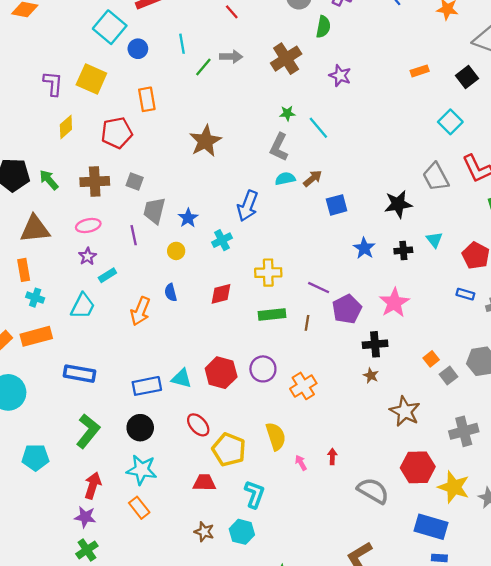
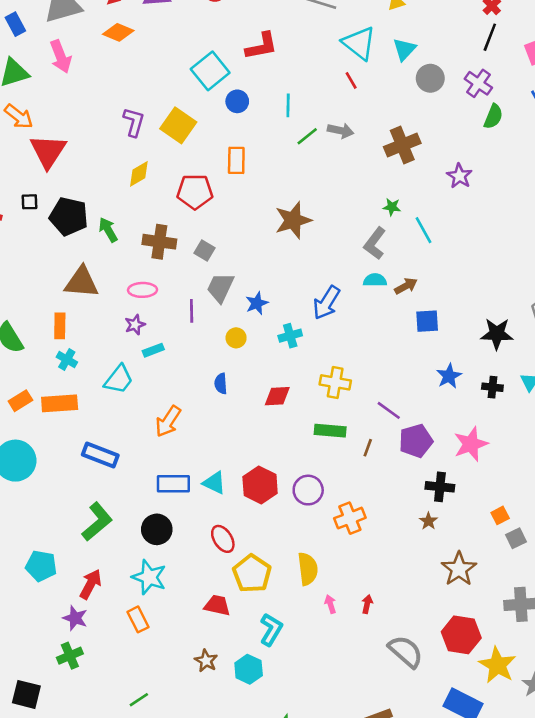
green semicircle: (323, 27) -> (493, 116), moved
orange arrow: (140, 311) -> (168, 421), moved
cyan pentagon: (35, 457) -> (41, 566), moved

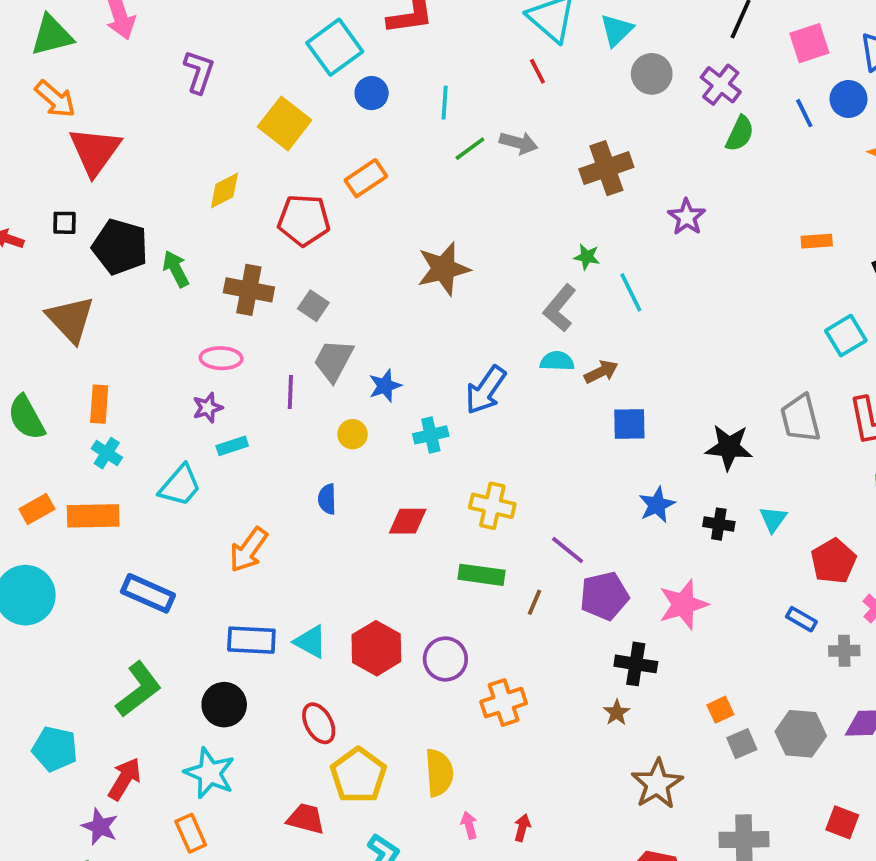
purple L-shape: (134, 122) -> (199, 72), moved
orange rectangle: (236, 160) -> (366, 178), turned 52
brown triangle: (82, 282) -> (70, 319), moved, turned 39

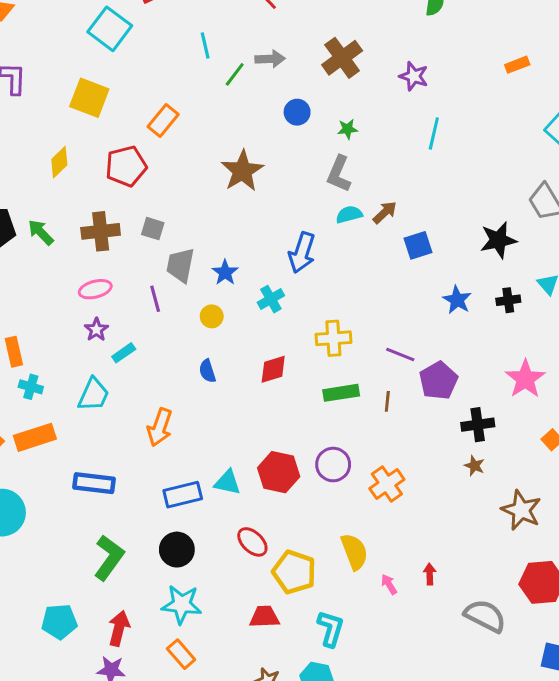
blue circle: (372, 93) -> (297, 112), moved
cyan line: (631, 292) -> (434, 133), moved, turned 56
pink star: (683, 604) -> (525, 379), moved

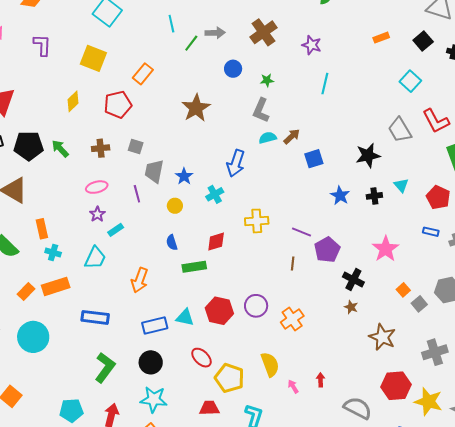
brown cross: (101, 231) -> (101, 148), size x0.7
green rectangle: (341, 393) -> (194, 267), moved
black cross: (478, 425) -> (353, 279), turned 35

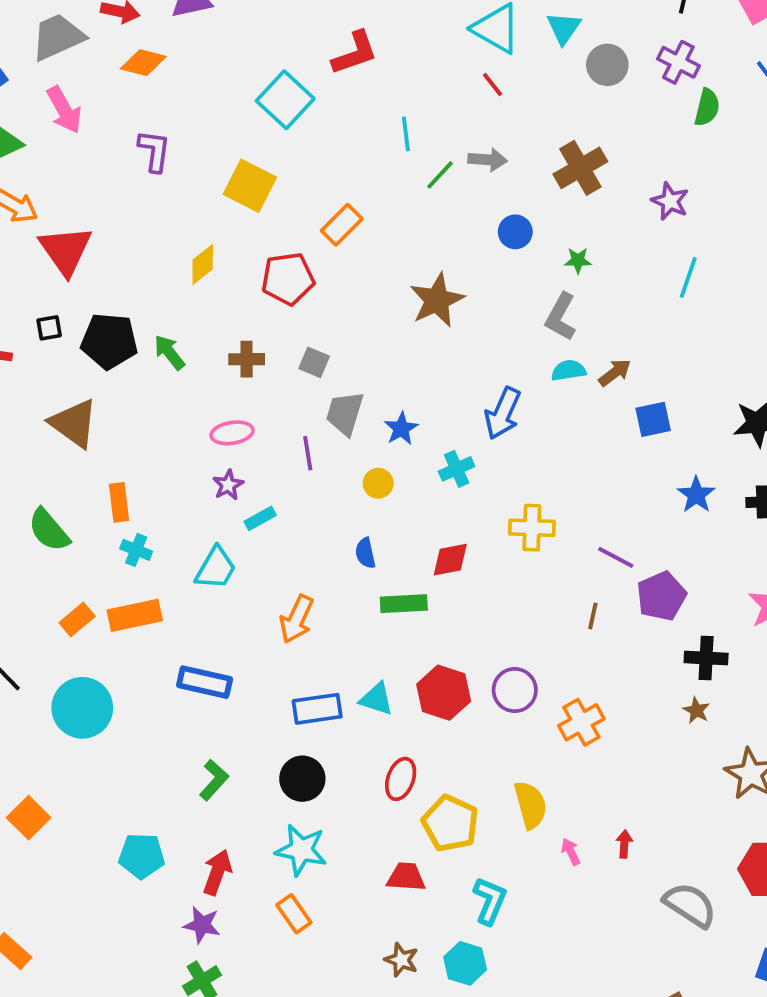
black cross: (353, 279) -> (706, 658), turned -30
red ellipse: (201, 358) -> (401, 779), turned 60
green L-shape: (105, 368) -> (214, 780), size x0.7

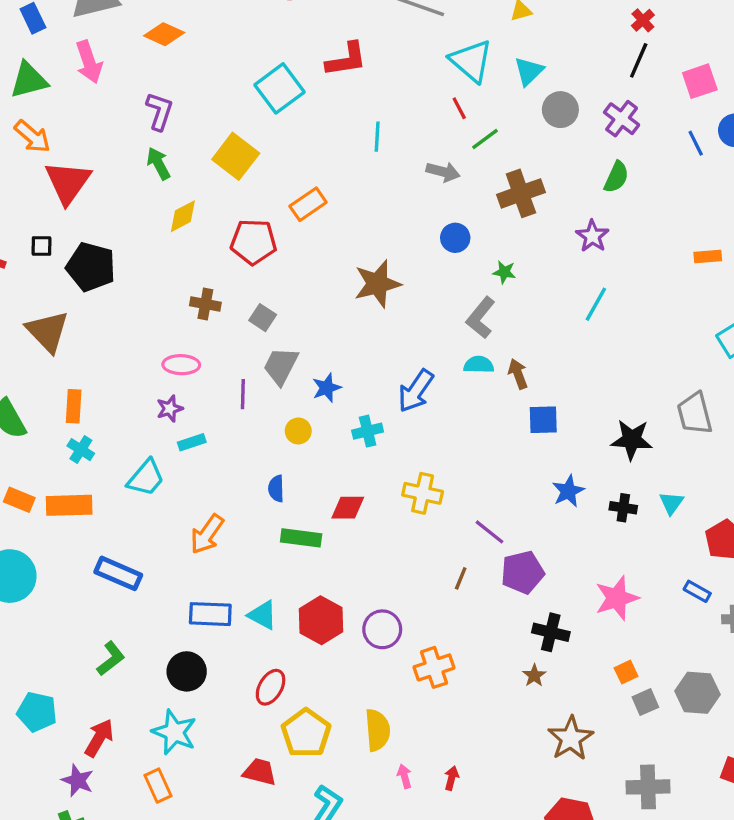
green semicircle: (707, 107) -> (616, 177), moved
green line: (440, 175) -> (485, 139), moved
green arrow: (169, 352) -> (159, 164), moved
brown arrow: (615, 373) -> (518, 374), turned -84
orange rectangle: (77, 619) -> (19, 500), turned 52

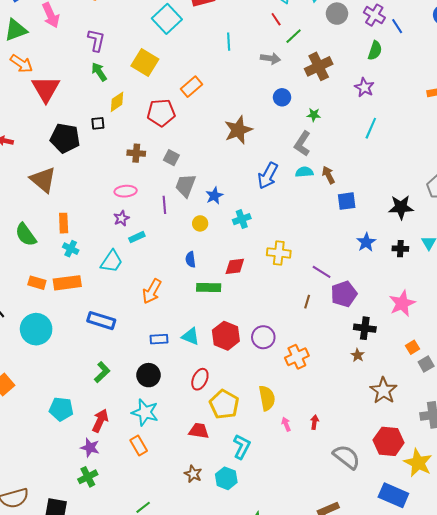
blue line: (696, 143) -> (397, 26), moved
black square: (42, 246) -> (98, 123), moved
blue arrow: (416, 391) -> (268, 176), moved
blue rectangle: (210, 614) -> (159, 339), size x0.7

